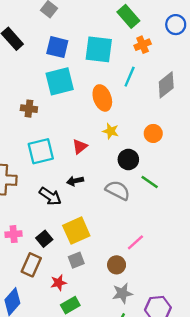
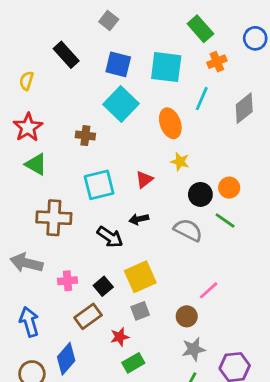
cyan square: (60, 81) -> (121, 104), turned -32
orange circle: (153, 133) -> (229, 188), moved
brown rectangle: (31, 265) -> (88, 316), turned 30

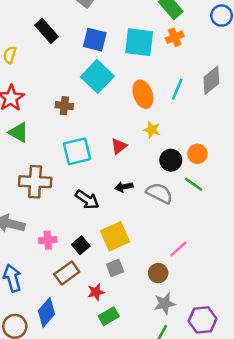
orange cross: (217, 62) -> (175, 37), moved
cyan line: (202, 99) -> (177, 89), moved
black arrow: (139, 219) -> (124, 187), moved

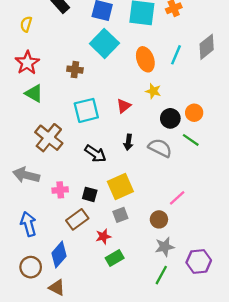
brown cross: (35, 182) -> (49, 138), turned 36
black arrow: (124, 187) -> (128, 142), turned -70
black square: (81, 245) -> (90, 194), turned -35

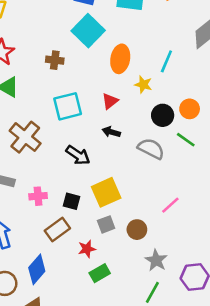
cyan line: (176, 55) -> (166, 61), moved
orange ellipse: (145, 59) -> (120, 59), moved, turned 30
black arrow: (128, 142) -> (111, 132), moved, turned 98
brown circle: (159, 219) -> (137, 230), moved
gray star: (165, 247) -> (156, 260), turned -30

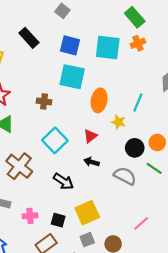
cyan square: (88, 31) -> (72, 77), turned -32
cyan square: (68, 106) -> (55, 140), turned -30

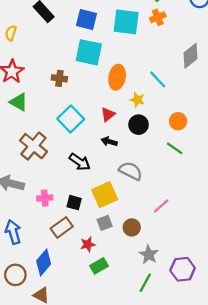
cyan line: (138, 103) -> (158, 79), turned -66
black circle: (135, 148) -> (139, 125), moved
gray semicircle: (125, 176) -> (131, 171), moved

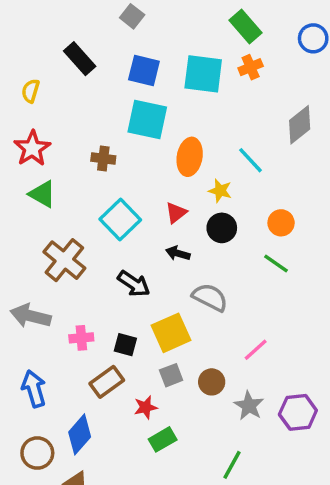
gray star: (149, 255) -> (249, 406), moved
purple hexagon: (183, 269) -> (298, 412), moved

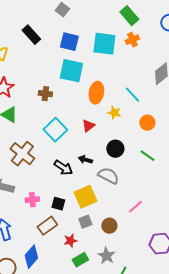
orange circle: (281, 223) -> (147, 123), moved
black circle: (222, 228) -> (115, 149), moved
black arrow: (178, 253) -> (85, 160), moved
gray star: (249, 406) -> (106, 256), moved

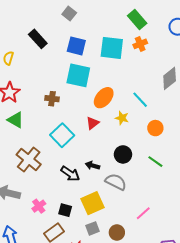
orange ellipse: (96, 93) -> (104, 98), turned 30
red triangle: (88, 126) -> (93, 123), moved
pink cross: (32, 200) -> (39, 206), turned -32

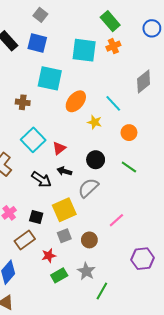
blue square: (76, 46) -> (37, 43), moved
red triangle: (93, 123) -> (59, 148), moved
gray semicircle: (116, 182) -> (88, 188), turned -70

